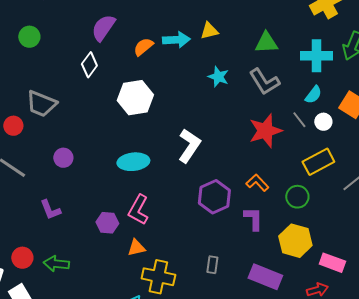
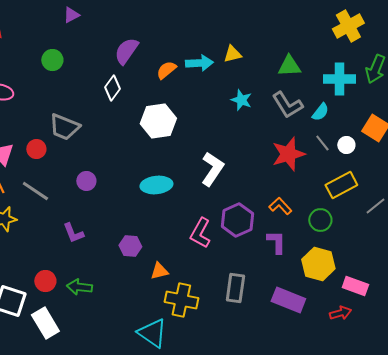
cyan semicircle: (313, 95) -> (320, 112), moved
pink L-shape: (138, 210) -> (200, 233), moved
gray rectangle: (212, 265) -> (235, 288), size x1.6

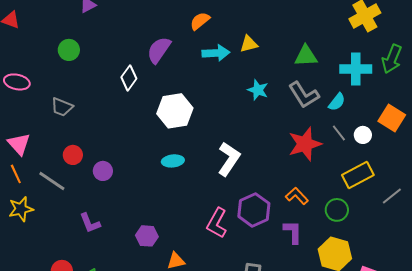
purple semicircle: (126, 51) -> (159, 50), moved
orange semicircle: (166, 70) -> (200, 21), moved
gray trapezoid: (64, 127) -> (62, 107), moved, size x0.7
red circle: (36, 149) -> (73, 155), moved
cyan ellipse: (156, 185) -> (173, 161), moved, size x0.7

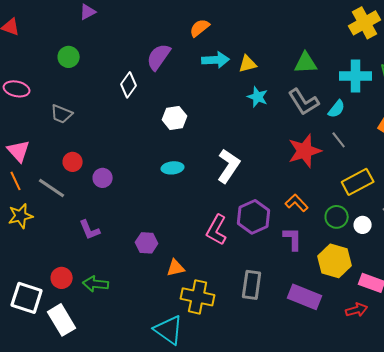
yellow triangle: (249, 44) -> (248, 64), moved
white hexagon: (175, 111) -> (175, 118), size x0.7
white circle: (363, 135) -> (363, 225), moved

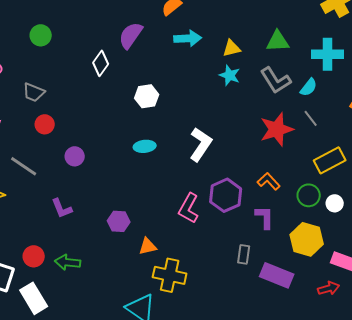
yellow triangle: (248, 64) -> (232, 48), moved
red circle: (73, 162) -> (45, 124), moved
gray rectangle: (252, 285) -> (244, 254), moved, size x0.7

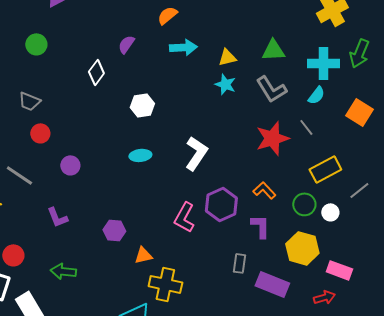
purple semicircle: (131, 35) -> (126, 44), size x0.7
cyan semicircle: (309, 87) -> (316, 95), moved
red circle: (34, 256) -> (13, 255), moved

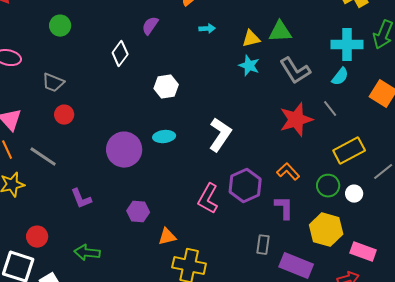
cyan arrow: (183, 47) -> (207, 29), size x0.6
green triangle: (273, 50) -> (280, 32), moved
purple circle: (70, 165) -> (124, 150), moved, size x1.8

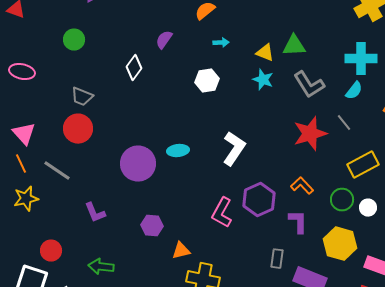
yellow triangle: (251, 39) -> (265, 53), turned 36
gray trapezoid: (53, 83) -> (82, 97), moved
white hexagon: (166, 87) -> (207, 81), moved
red circle: (64, 115) -> (78, 129), size x1.5

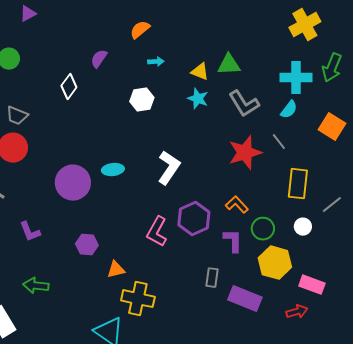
yellow rectangle: (363, 165) -> (298, 184), turned -56
green circle: (342, 200) -> (263, 229), moved

